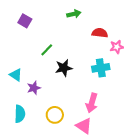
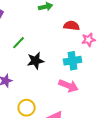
pink arrow: (92, 103) -> (69, 86), moved, turned -84

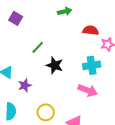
black star: (36, 61) -> (55, 65), turned 30

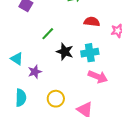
red semicircle: (91, 30) -> (92, 22), moved
cyan cross: (92, 65) -> (90, 53), moved

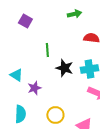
green line: (48, 34) -> (47, 50), turned -48

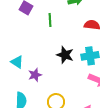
green line: (47, 50) -> (50, 20), moved

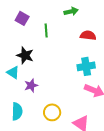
black star: (65, 55) -> (25, 55), moved

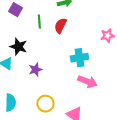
red semicircle: (88, 35) -> (60, 26), moved, turned -70
purple star: (31, 85) -> (35, 70), moved

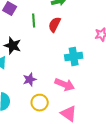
purple star: (35, 70) -> (30, 80), moved
pink arrow: (87, 82) -> (65, 85), moved

